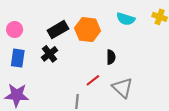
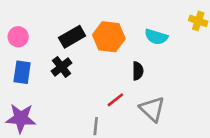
cyan semicircle: (126, 19) -> (156, 37), moved

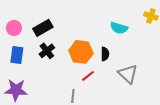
black rectangle: (72, 37) -> (43, 28), moved
orange hexagon: (109, 37) -> (81, 52), moved
gray triangle: (152, 109) -> (128, 74), moved

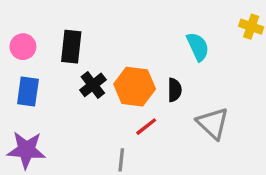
black rectangle: (43, 28) -> (71, 47), turned -54
cyan semicircle: (119, 28) -> (198, 47), turned -132
black cross: (47, 51) -> (93, 85), moved

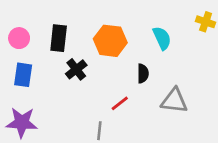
orange hexagon: (135, 87) -> (110, 41), moved
gray triangle: (213, 123) -> (174, 101), turned -36

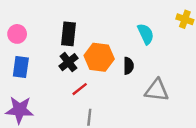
black rectangle: (59, 38) -> (69, 34), moved
orange hexagon: (110, 41) -> (99, 57), moved
red line: (120, 103) -> (80, 89), moved

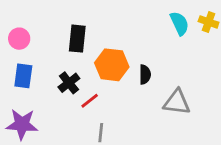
cyan semicircle: (146, 34) -> (180, 23), moved
black cross: (69, 62) -> (69, 83), moved

